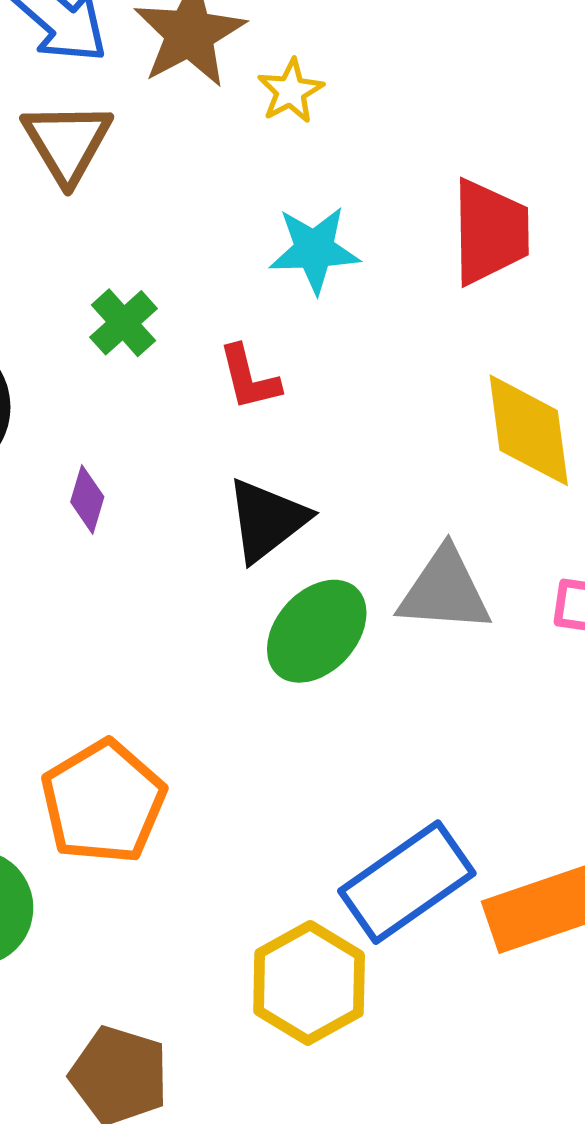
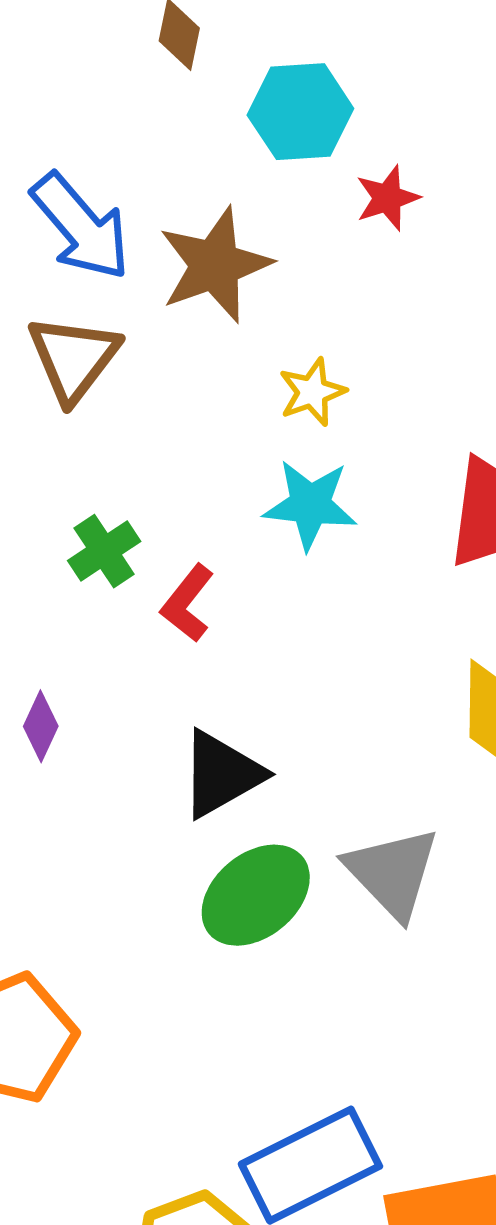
yellow star: (291, 91) -> (312, 392), moved
red L-shape: (249, 378) -> (187, 603), moved, turned 44
gray triangle: (445, 591) -> (392, 873), turned 34

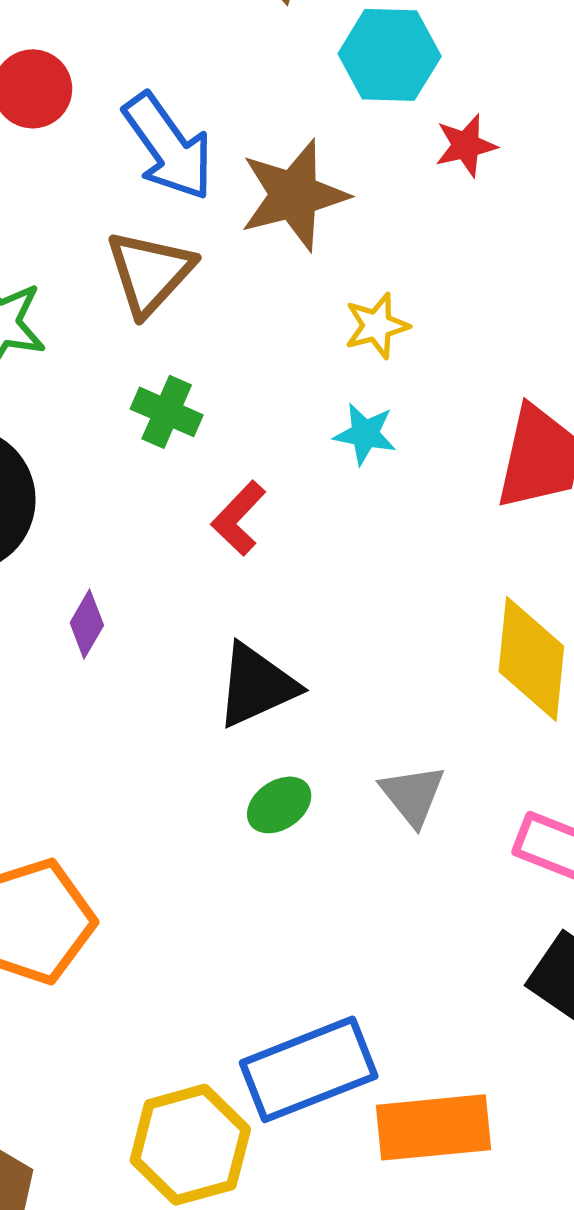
cyan star: (310, 505) -> (365, 434), size x0.7
green cross: (104, 551) -> (167, 412), moved, turned -38
gray triangle: (392, 873) -> (413, 795), size x0.7
green ellipse: (256, 895) -> (279, 805), size x0.6

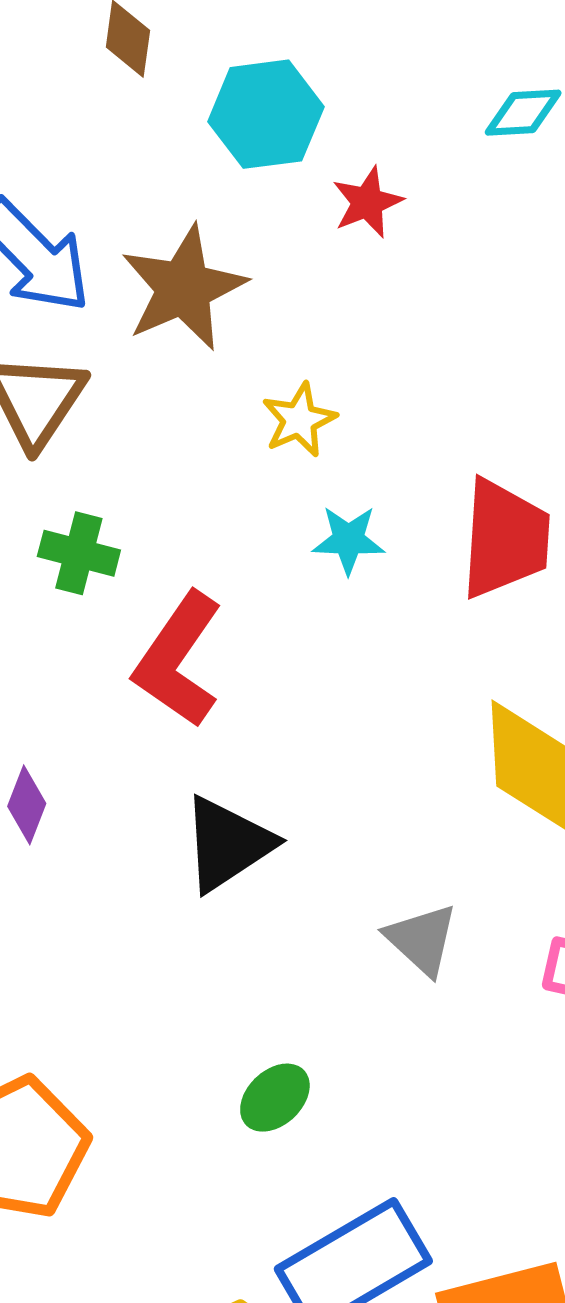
cyan star: (365, 434) -> (348, 540), moved
red L-shape: (239, 518) -> (178, 660), size x1.6
green ellipse: (279, 805) -> (275, 1098), moved

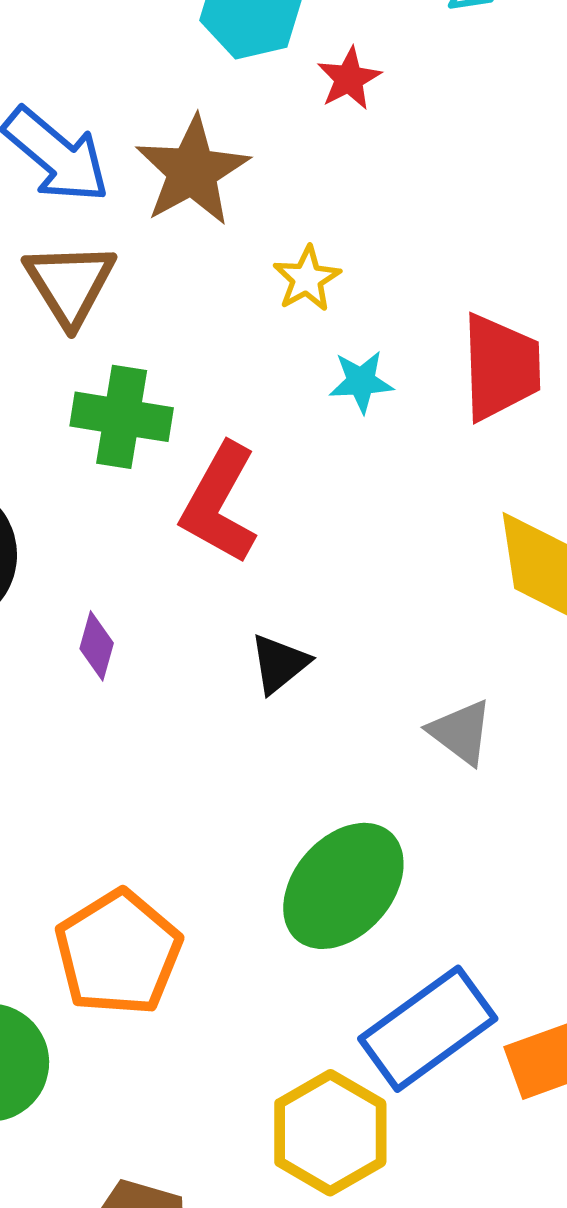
green cross: (79, 553) -> (122, 417), size x1.4
black triangle: (227, 844) -> (279, 664), size x0.7
green ellipse: (275, 1098) -> (343, 886), size x2.0

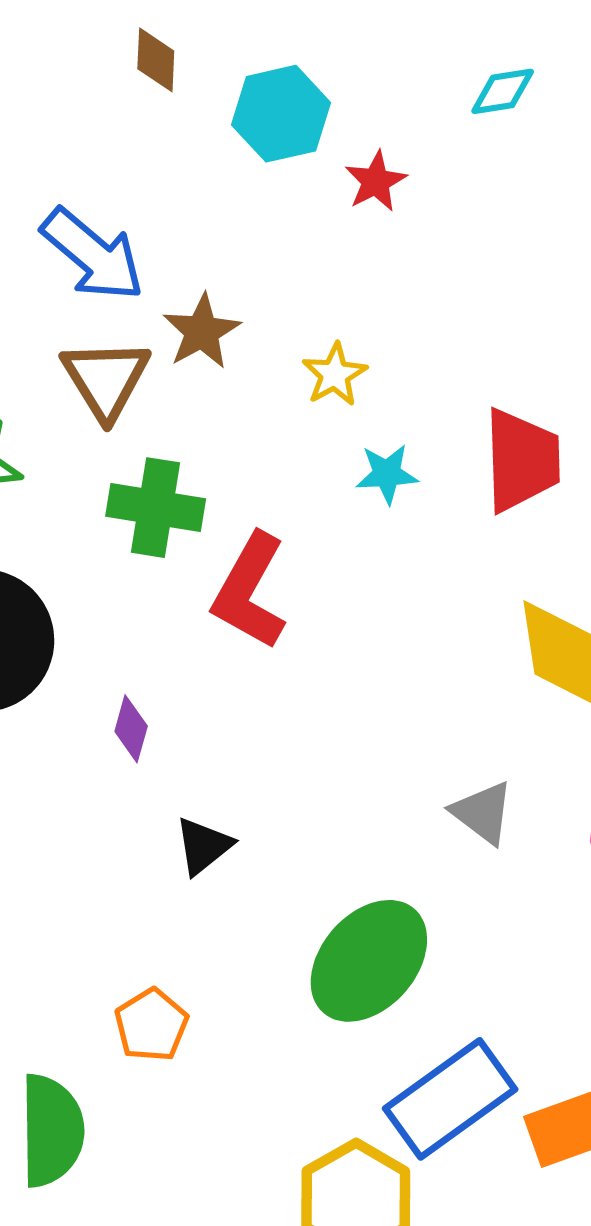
brown star: (192, 171) -> (202, 332), moved, size x0.7
black triangle: (279, 664) -> (203, 846), moved
orange pentagon: (118, 953) -> (151, 1025), size x0.6

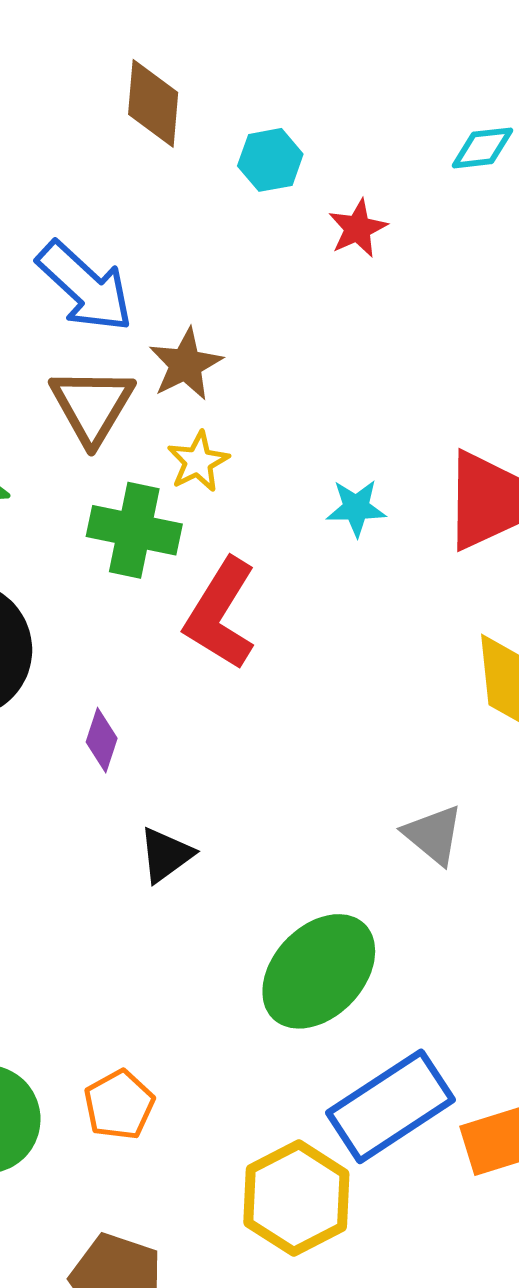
brown diamond: (156, 60) -> (153, 103), size x1.4
cyan hexagon: (281, 114) -> (270, 160), size x0.7
yellow star: (335, 375) -> (198, 462), moved
orange pentagon: (151, 1025) -> (119, 1105), moved

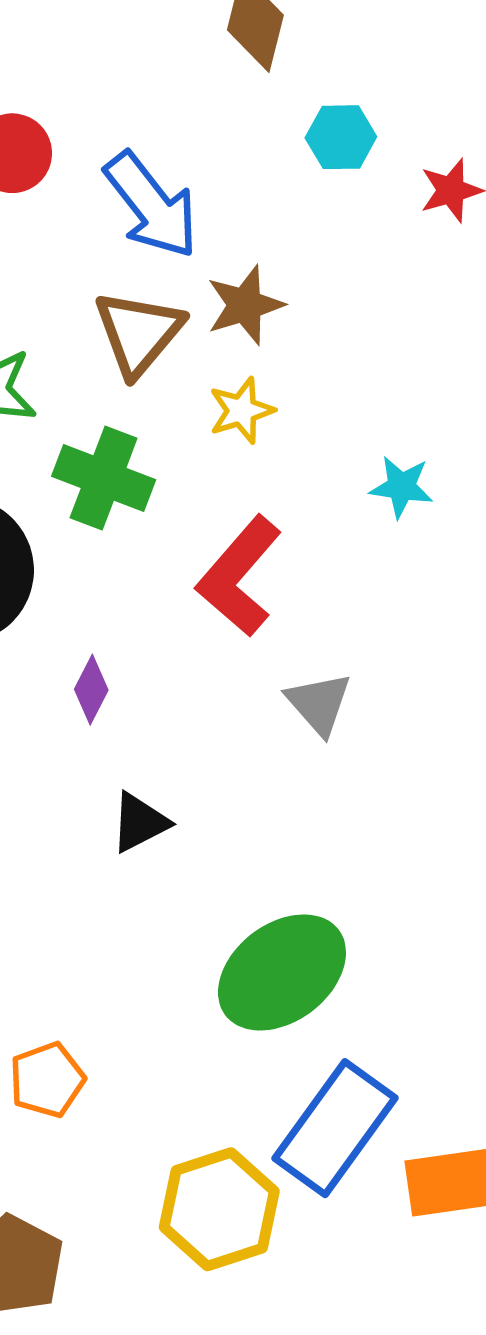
cyan hexagon: (270, 160) -> (341, 137), moved
green cross: (134, 530) -> (104, 478), moved
gray triangle: (433, 835) -> (319, 704), moved
blue rectangle: (391, 1106) -> (335, 1128), turned -30

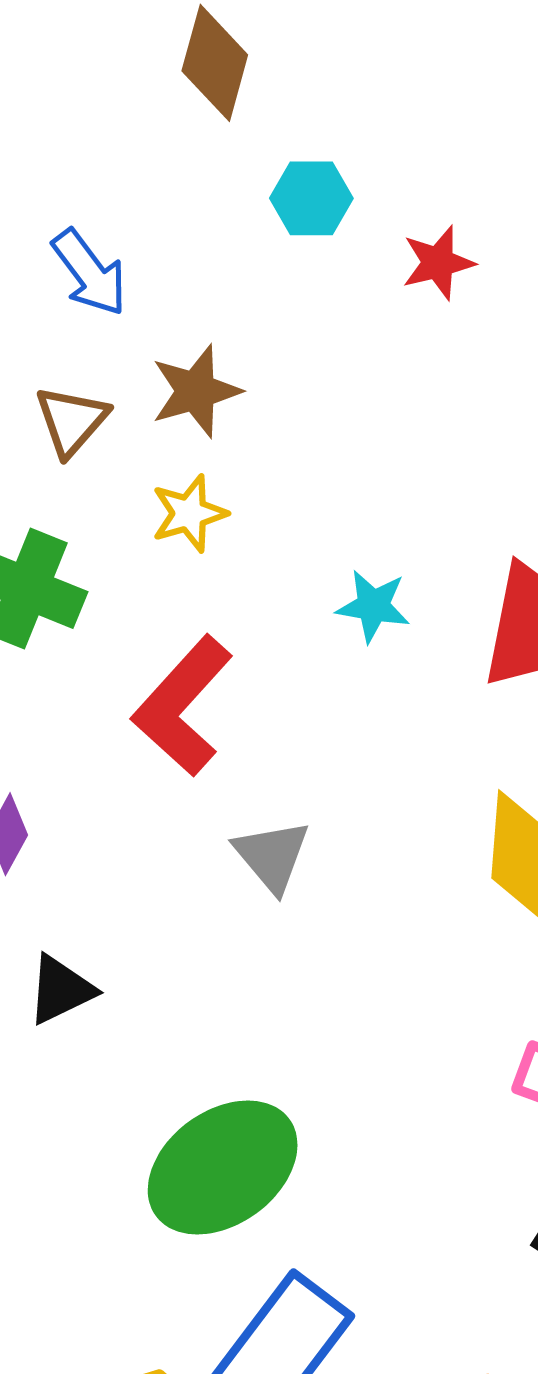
blue arrow: (151, 205) -> (90, 273), size x0.7
brown triangle: (139, 333) -> (71, 421), size x0.7

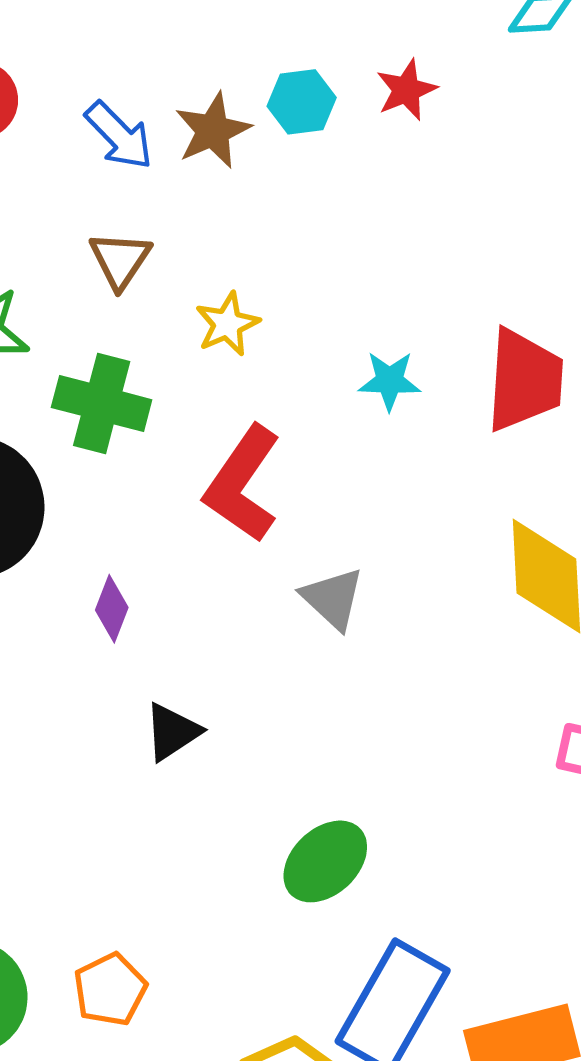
cyan hexagon: (311, 198) -> (302, 102), moved
brown star: (196, 391) -> (213, 131), moved
green ellipse: (223, 1167) -> (325, 861), size x0.7

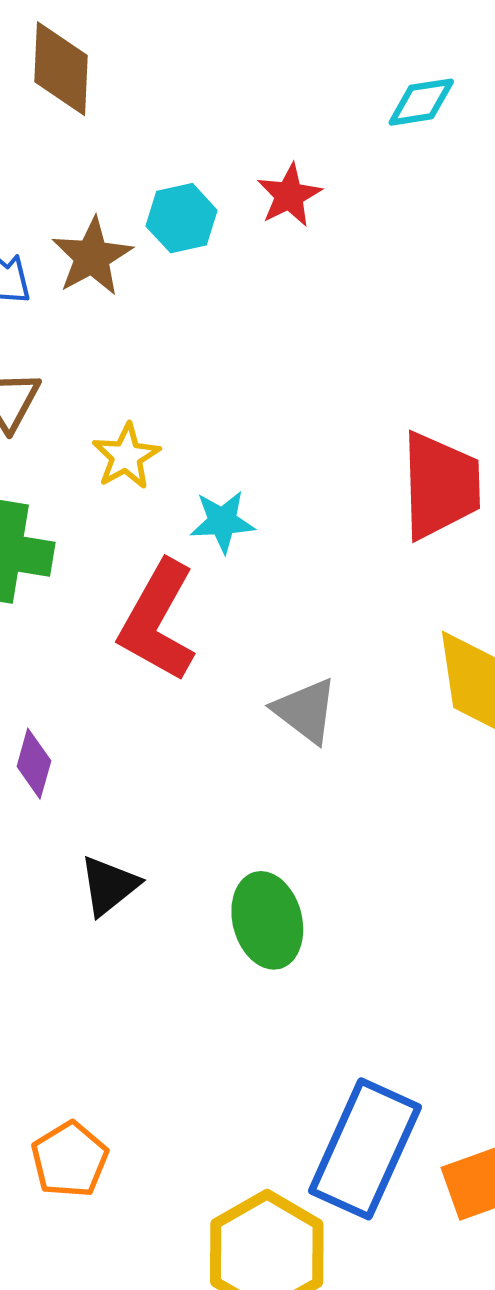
cyan star: (390, 381) -> (222, 522), moved
gray triangle: (333, 598) -> (305, 711), moved
green ellipse: (325, 861) -> (267, 920), moved, turned -56

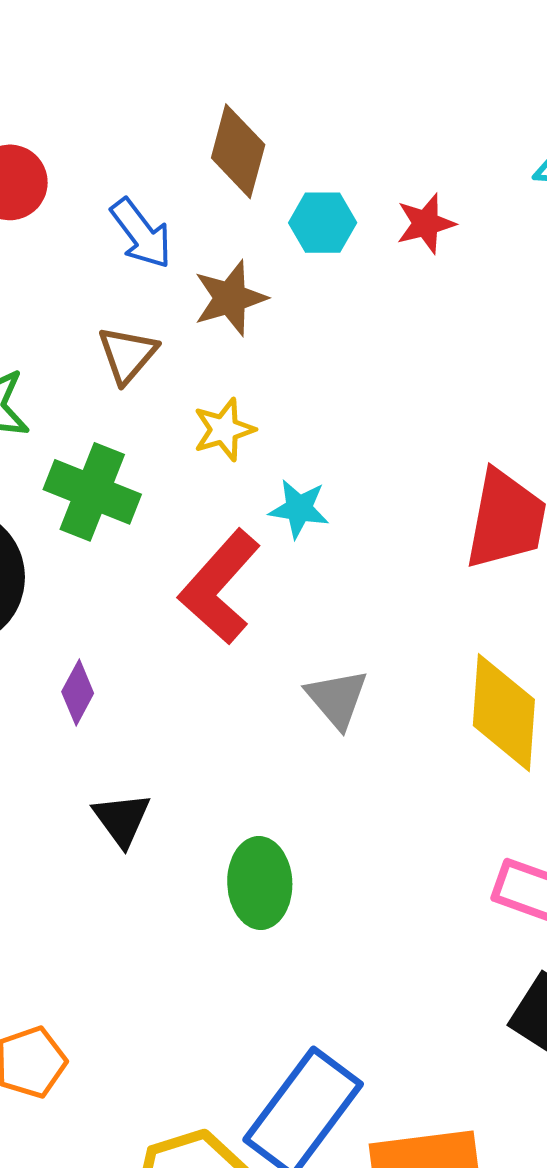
brown diamond: (61, 69) -> (238, 151), moved
brown star: (92, 257) -> (230, 298), moved
black triangle: (109, 886) -> (122, 819), turned -40

